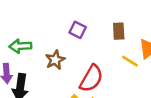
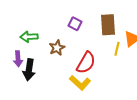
brown rectangle: (119, 31) -> (108, 25), size x1.5
yellow line: (130, 61) -> (117, 49), turned 72

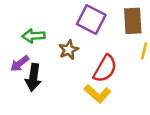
purple square: (75, 24) -> (91, 20), size x1.6
purple arrow: (18, 59) -> (20, 64), turned 56

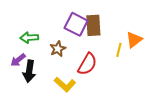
brown rectangle: (133, 21) -> (93, 25), moved
yellow L-shape: (98, 94) -> (65, 84), moved

